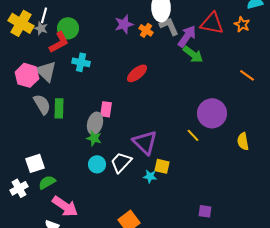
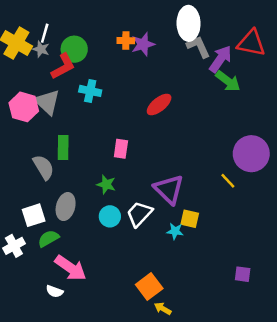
orange cross: (146, 30) -> (126, 41), moved, turned -32
gray semicircle: (42, 104) -> (43, 167), moved
gray ellipse: (95, 123) -> (66, 207), moved

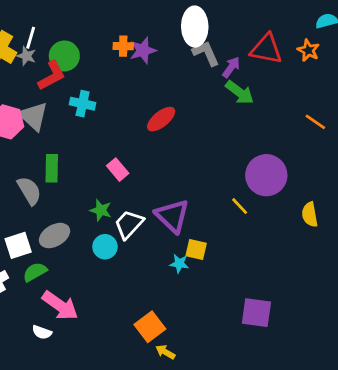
purple arrow: (221, 59) -> (231, 67), size x0.7
pink rectangle: (121, 149) -> (118, 170), turned -48
gray ellipse: (66, 207) -> (54, 236), turned 45
white trapezoid: (139, 214) -> (129, 224), moved
purple square: (243, 274) -> (256, 313), size x1.6

